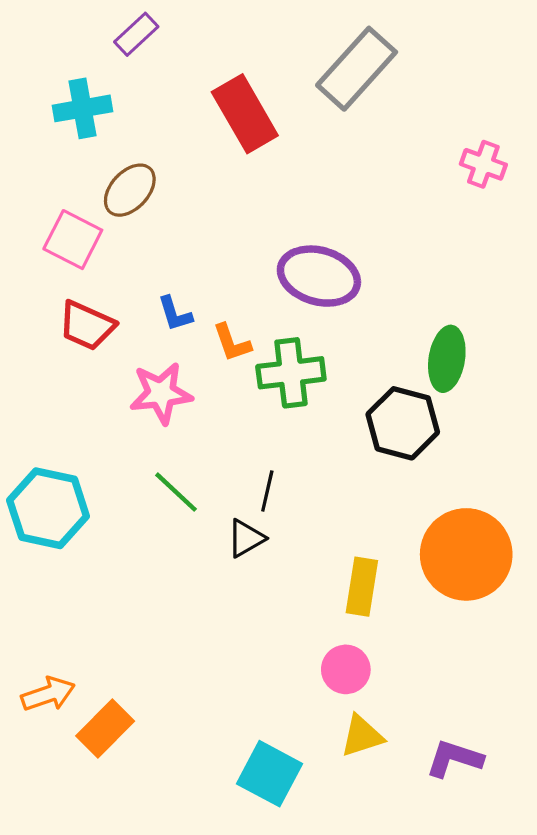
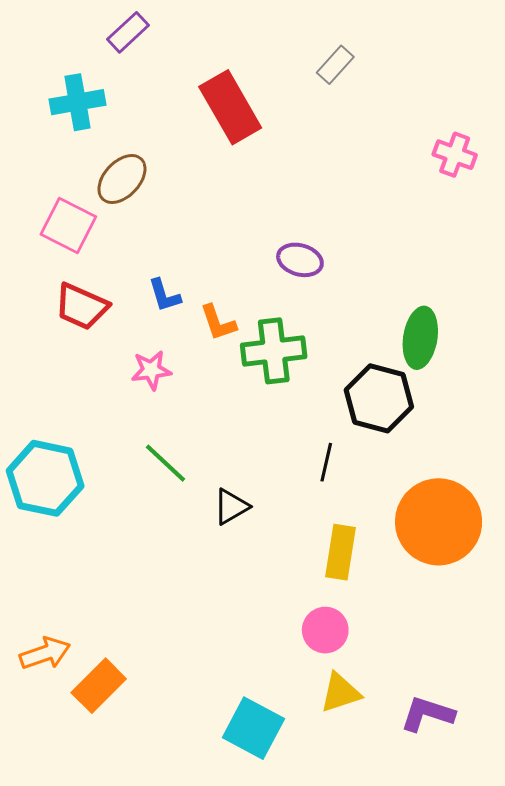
gray rectangle: (357, 69) -> (335, 65), size x0.5
purple ellipse: (319, 276) -> (300, 260), size x0.6
pink star: (161, 393) -> (151, 370), size x0.7
black line: (267, 491) -> (326, 462), moved

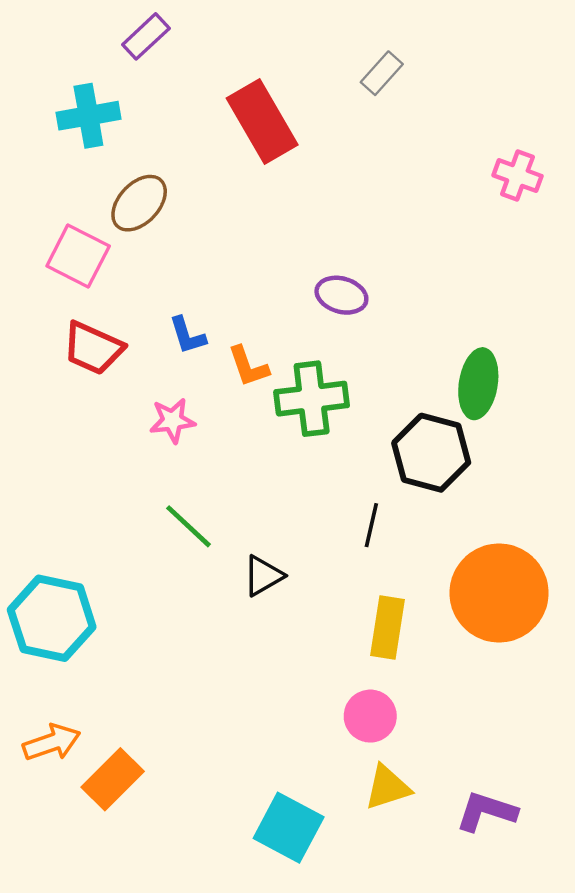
cyan hexagon: (45, 478) -> (52, 618), moved

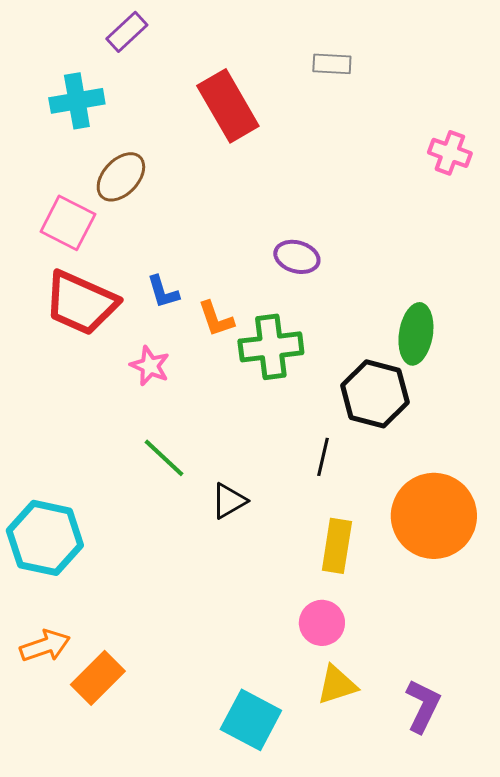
gray rectangle: (382, 73) -> (332, 64), turned 51
red trapezoid: (93, 348) -> (81, 303), size x1.4
pink star: (172, 420) -> (150, 366), turned 30
purple L-shape: (486, 811) -> (423, 706), turned 98

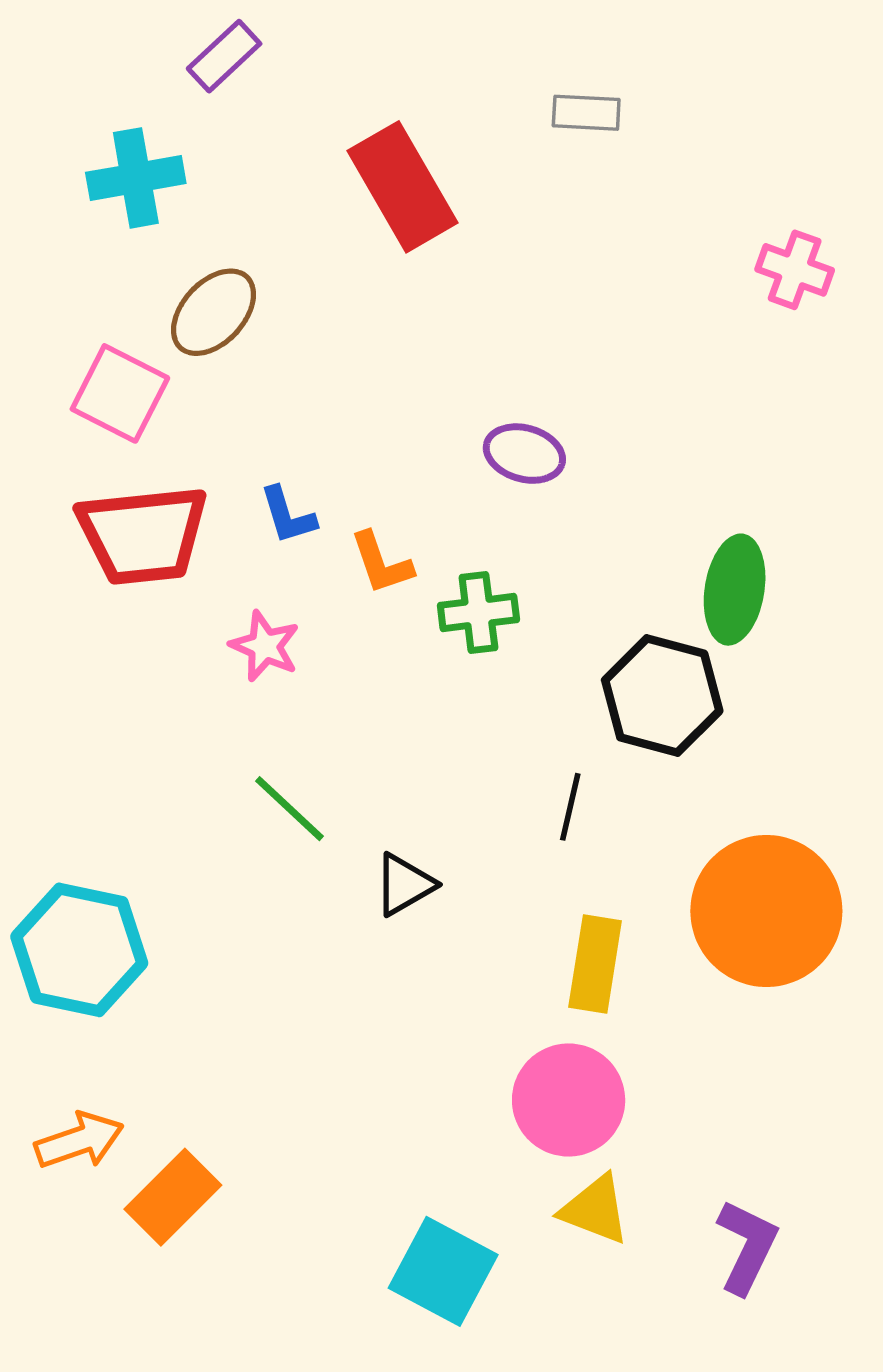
red trapezoid: (81, 303) -> (143, 535), turned -30
green cross: (271, 347) -> (478, 613), size x0.7
pink circle: (322, 623) -> (569, 1100), size x1.4
yellow triangle: (337, 685) -> (595, 1210), turned 39

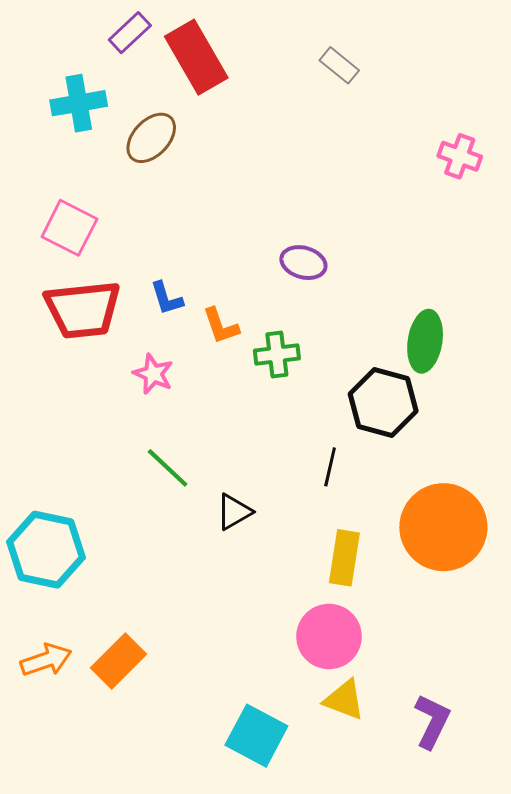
gray rectangle: (586, 113) -> (339, 65), turned 36
red rectangle: (403, 187) -> (196, 57), moved
brown ellipse: (214, 312) -> (151, 138), moved
orange rectangle: (173, 1197) -> (119, 661), moved

